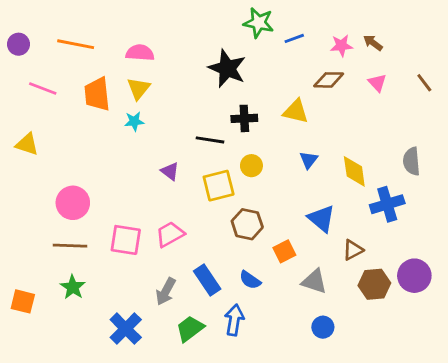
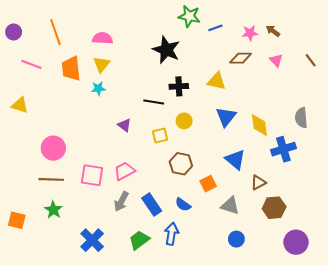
orange line: (76, 44) -> (55, 32), turned 60
blue triangle: (309, 160) -> (226, 117), size x1.5
yellow square: (219, 186) -> (160, 136), size x0.7
purple circle: (414, 276) -> (296, 242), moved
gray arrow: (166, 291) -> (121, 201), moved

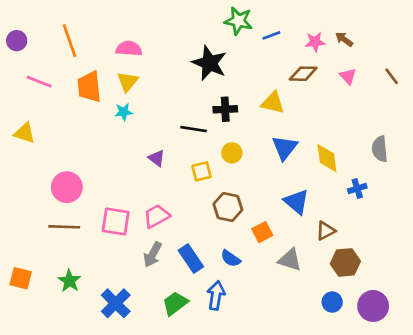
blue cross: (283, 149) -> (357, 188), size x0.6
green star: (53, 210) -> (69, 281), moved
blue circle: (236, 239) -> (332, 302), moved

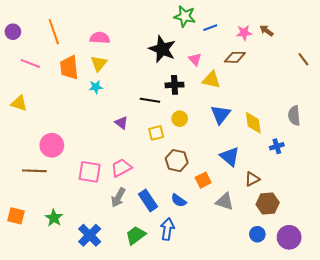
pink triangle: (348, 76) -> (195, 59), moved
brown line: (64, 227) -> (34, 171), moved

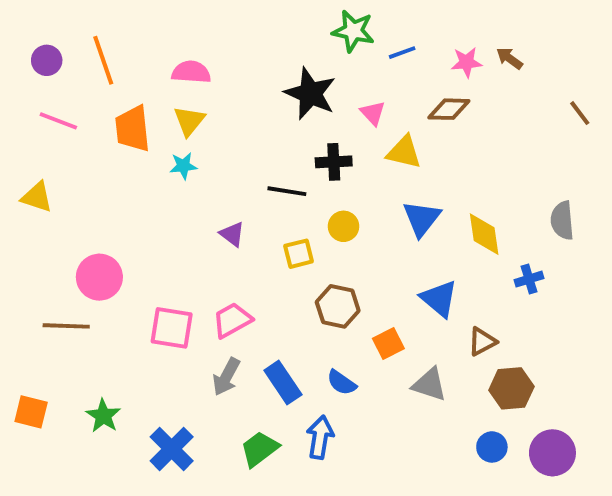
purple circle: (13, 32) -> (47, 60), moved

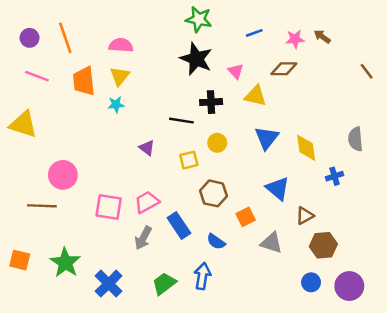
green star: (353, 31) -> (199, 19), moved
yellow triangle: (37, 197) -> (23, 124), size x1.4
blue rectangle: (283, 383) -> (179, 226), moved
green star: (103, 416) -> (65, 263), size x1.4

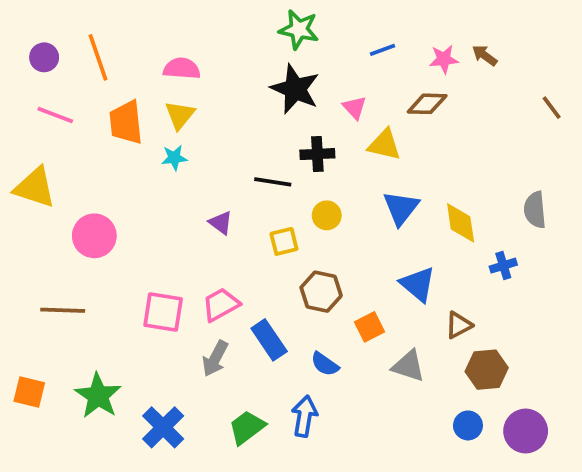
pink circle: (63, 175) -> (94, 236), moved

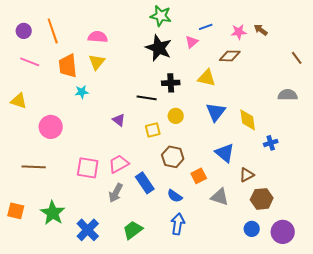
pink triangle: (355, 108) -> (192, 42), moved, turned 32
cyan star: (174, 158) -> (82, 92), moved
yellow triangle: (35, 187) -> (19, 101), size x0.7
gray semicircle: (535, 210) -> (288, 95), moved, turned 96
blue arrow: (304, 416) -> (178, 224), moved

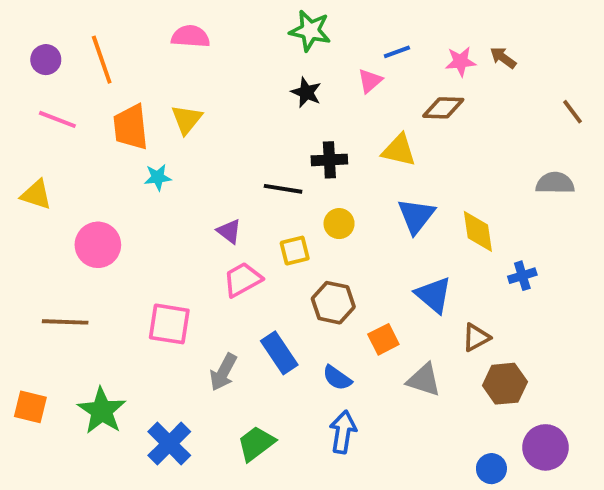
pink semicircle: (98, 37) -> (190, 36), moved
black star: (159, 48) -> (306, 92), size x0.6
pink trapezoid: (119, 164) -> (243, 280), moved
blue circle: (252, 229) -> (491, 469), moved

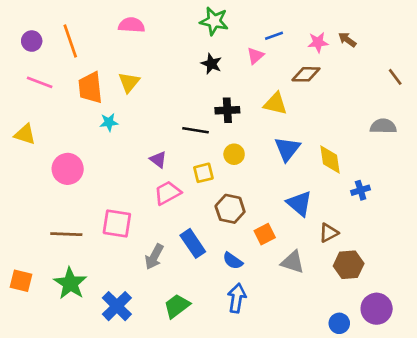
brown line: (65, 322) -> (66, 234), moved

